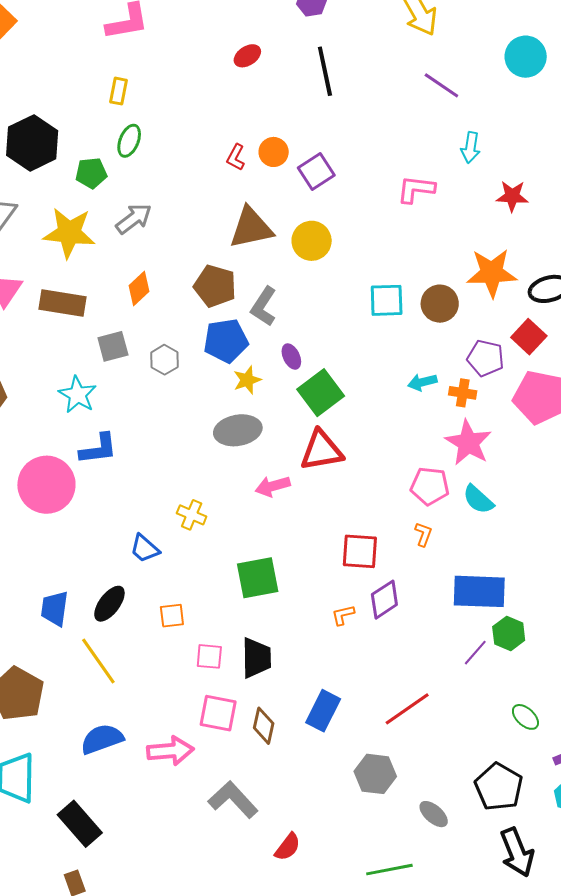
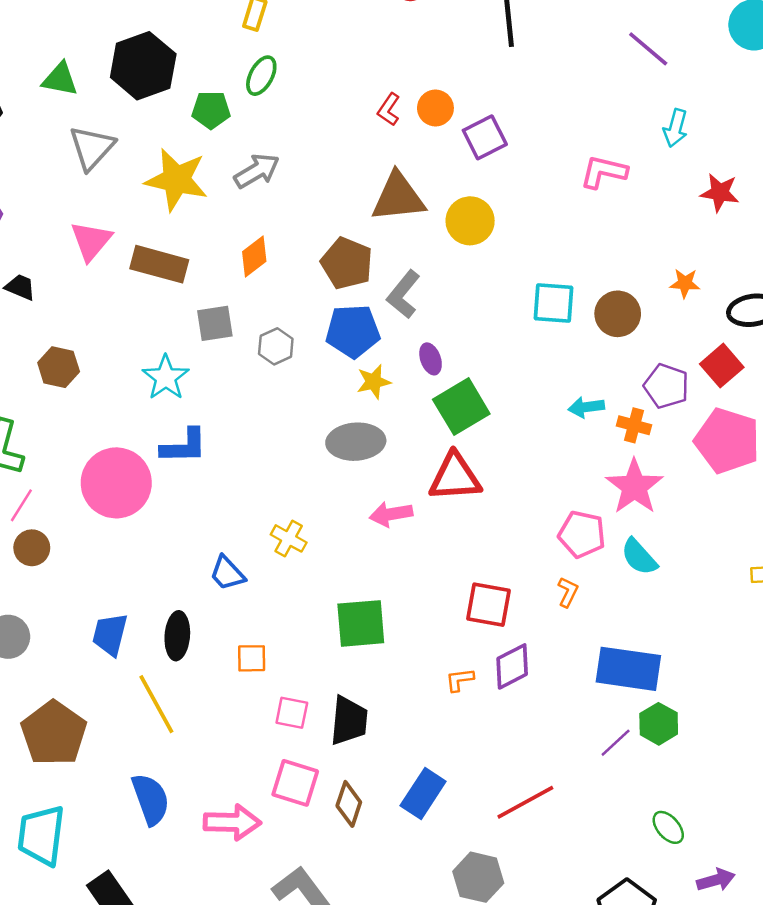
orange star: (492, 273) -> (685, 283), size x0.5
black ellipse: (109, 604) -> (177, 636), turned -39
blue semicircle: (102, 739) -> (151, 799), turned 84

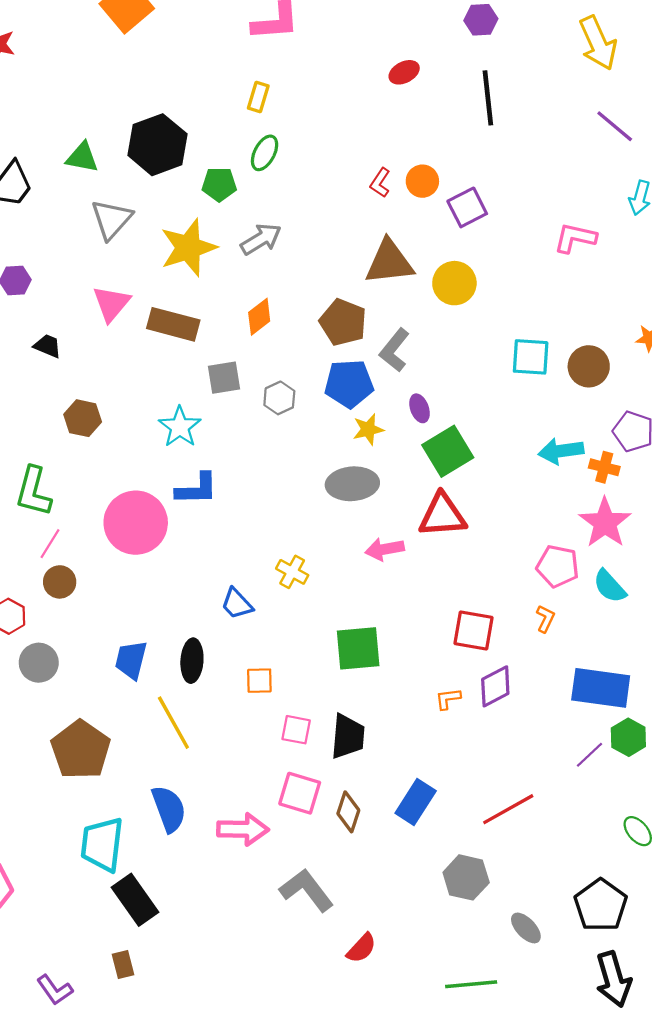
yellow star: (176, 180) -> (188, 248), turned -30
cyan arrow: (586, 407) -> (561, 451), size x1.4
cyan trapezoid: (41, 835) -> (102, 844), moved

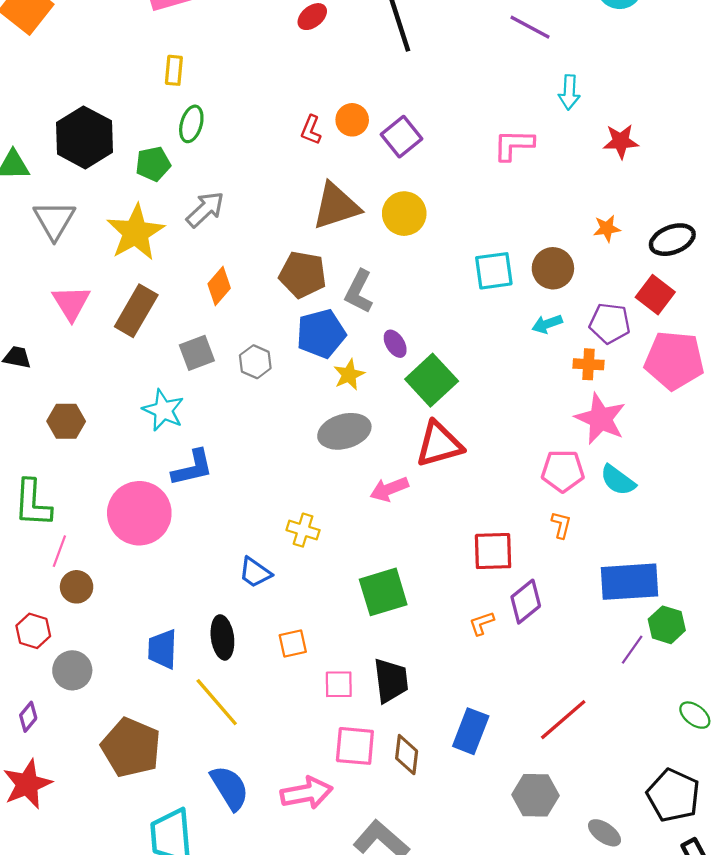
brown rectangle: (173, 324) -> (136, 311), turned -63
cyan arrow: (561, 451) -> (547, 324), moved, size x0.7

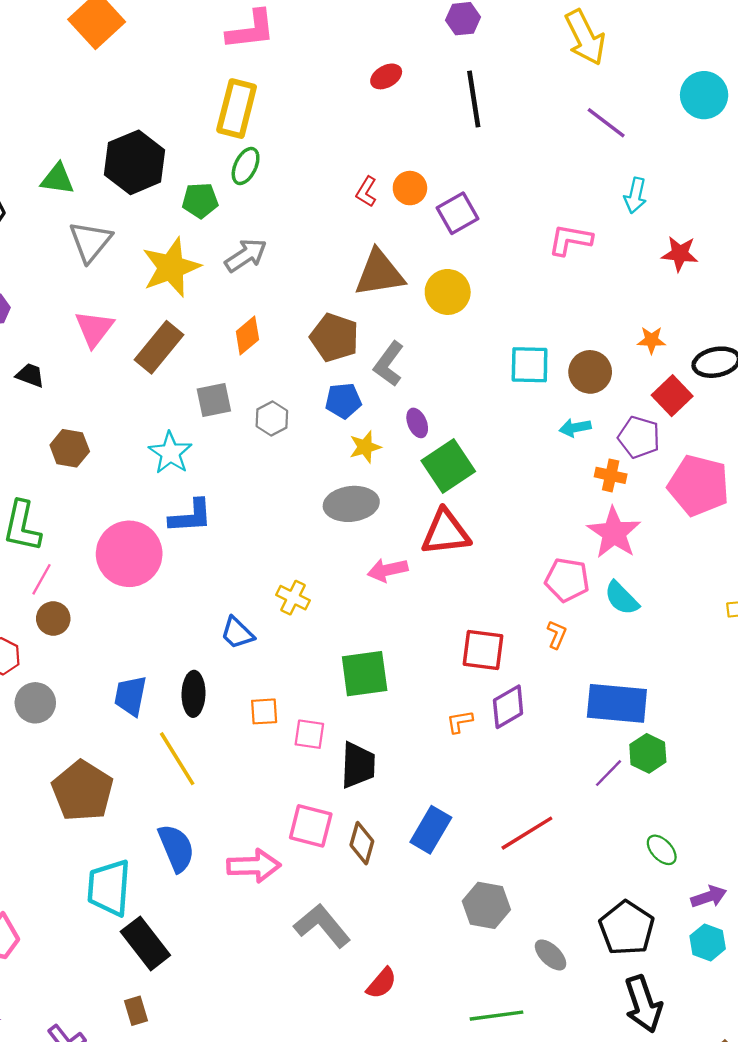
yellow rectangle: (174, 70) -> (237, 109), size x1.8
red square: (655, 295) -> (672, 396), moved
blue pentagon: (321, 334) -> (343, 401), size x0.7
pink square: (339, 684) -> (309, 734), moved

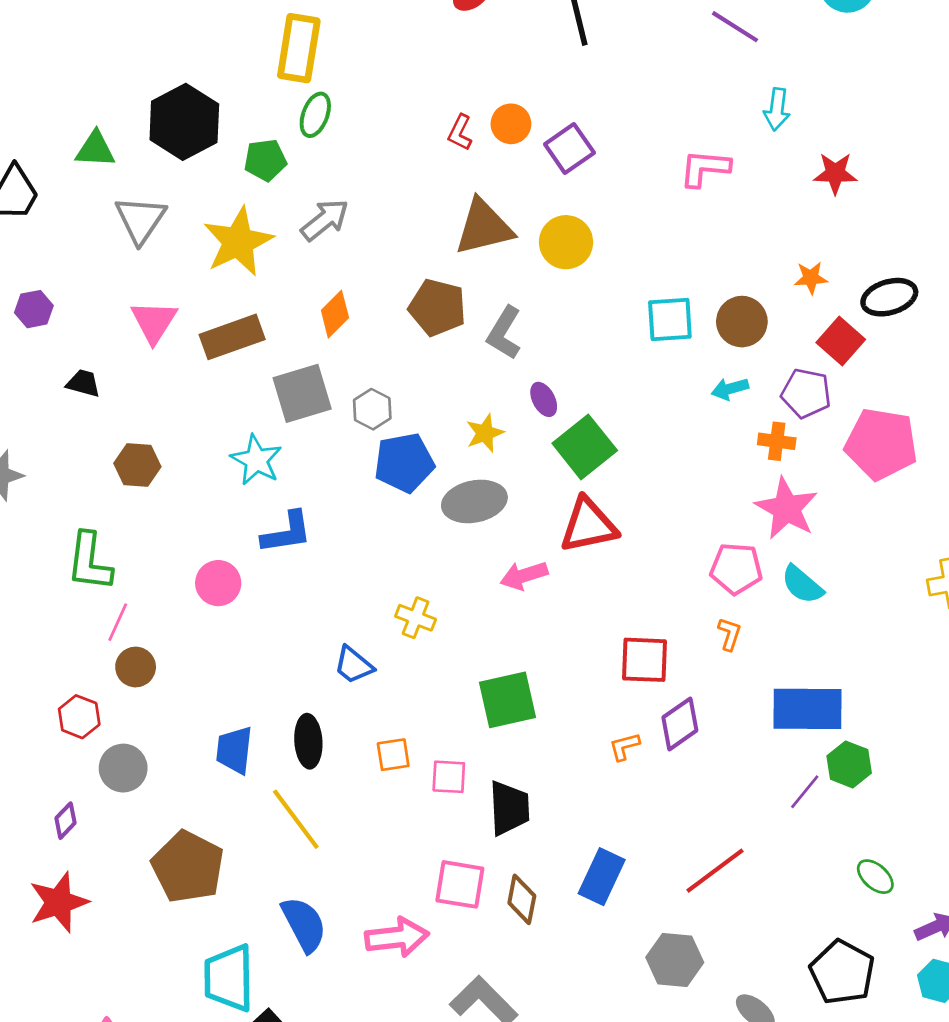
brown rectangle: (159, 347) -> (232, 337), turned 36
gray square: (214, 400) -> (302, 393), size x1.4
blue pentagon: (343, 401) -> (404, 463), moved, size x1.4
pink circle: (129, 554) -> (218, 583), size x0.6

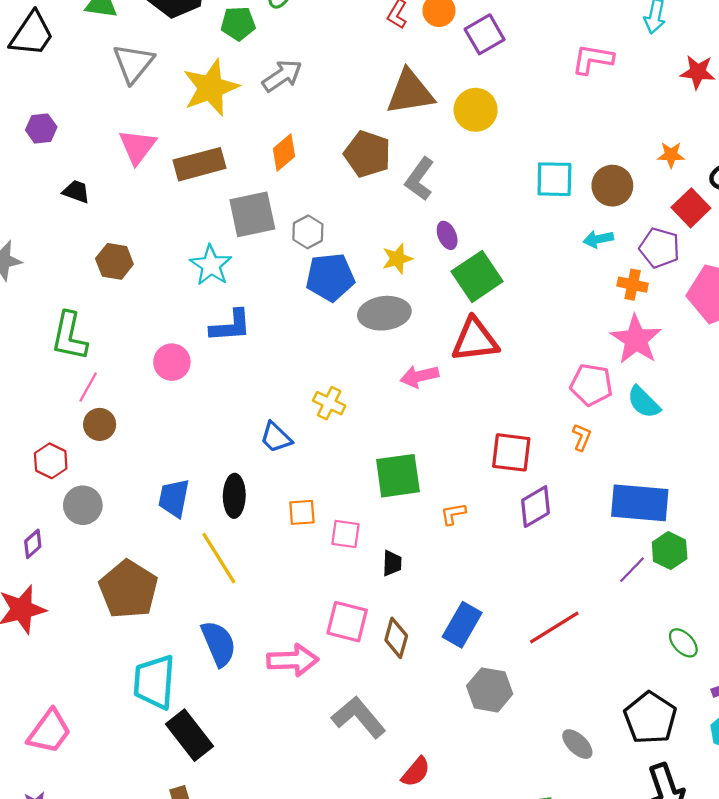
orange L-shape: (624, 746) -> (453, 514), moved
black trapezoid: (509, 808) -> (392, 563), size x0.6
gray hexagon: (675, 960) -> (490, 690), moved

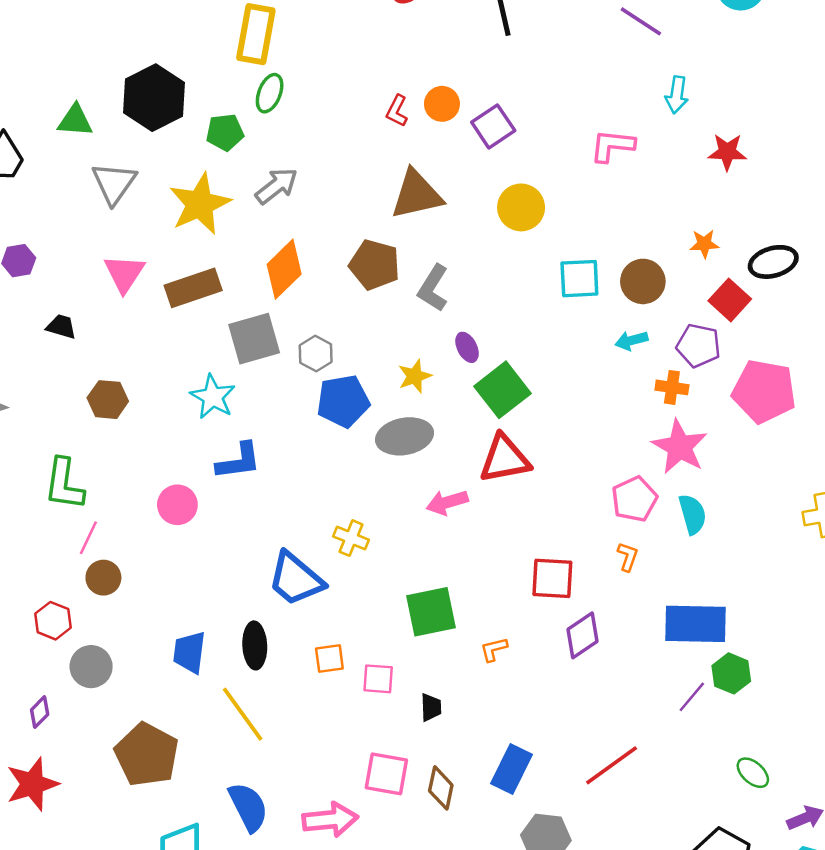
yellow circle: (476, 110) -> (521, 207), moved
orange diamond: (284, 152) -> (284, 269), size x1.4
pink pentagon: (591, 385) -> (634, 499), turned -30
cyan semicircle: (644, 402) -> (692, 514), turned -147
blue trapezoid: (276, 437) -> (296, 579), size x1.6

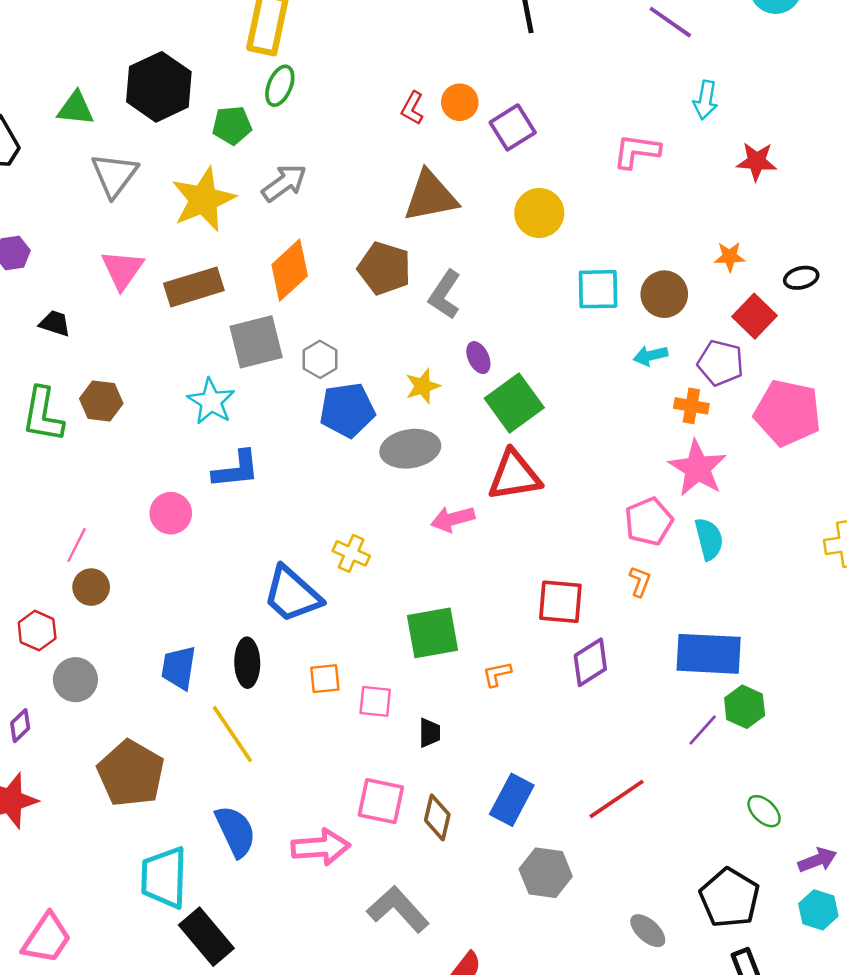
black ellipse: (773, 262) -> (801, 278), size x0.7
green L-shape: (64, 484) -> (43, 415), moved

